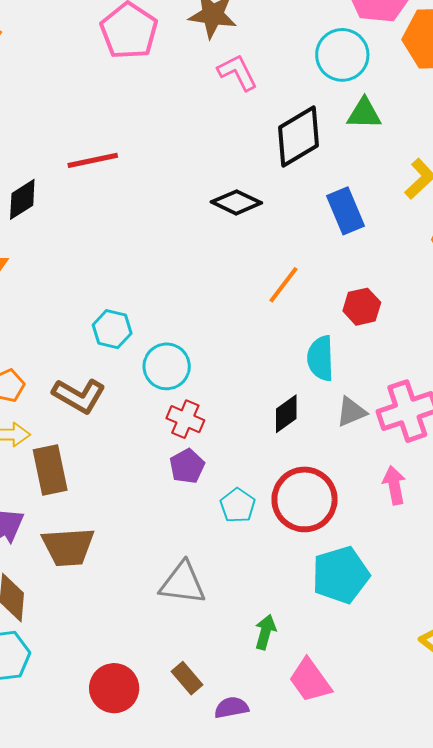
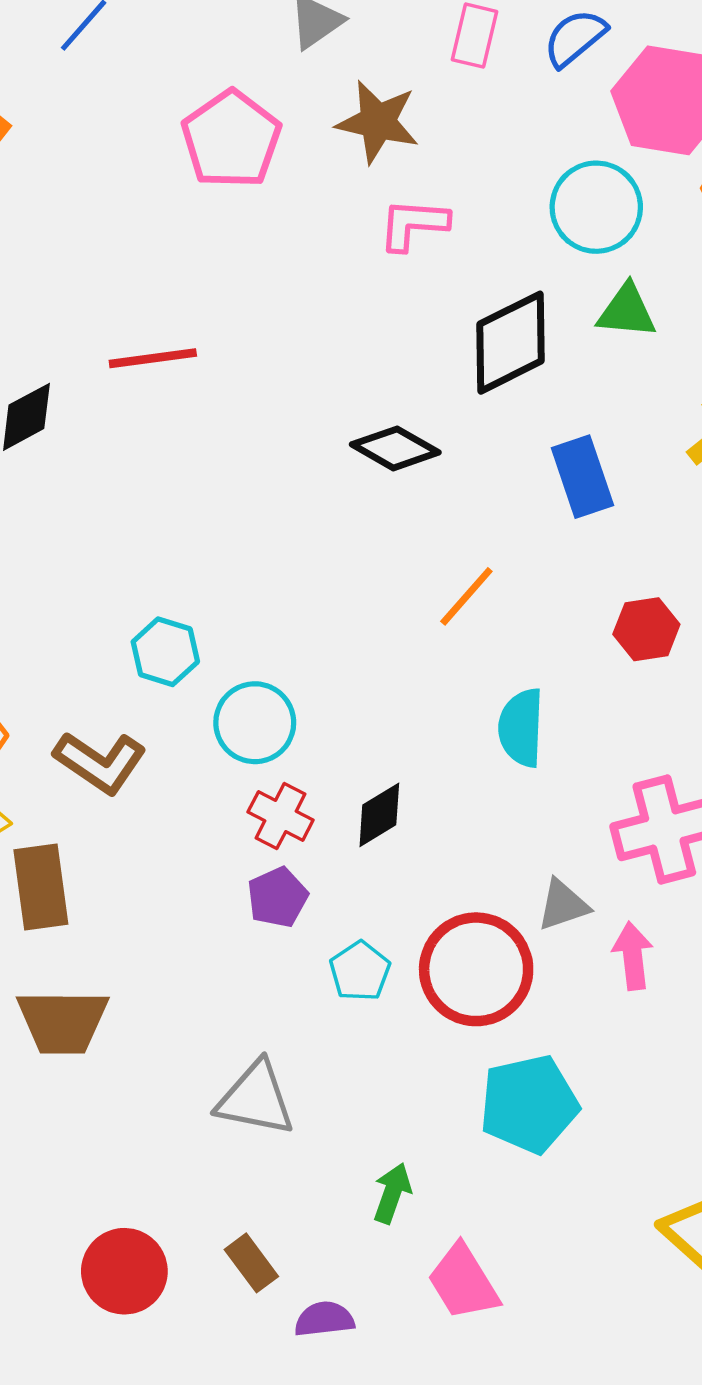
pink L-shape: (238, 72) -> (413, 224), turned -63
red hexagon: (362, 307) -> (646, 629), moved
gray triangle: (351, 412) -> (563, 905), moved
black diamond: (286, 414) -> (379, 815), moved

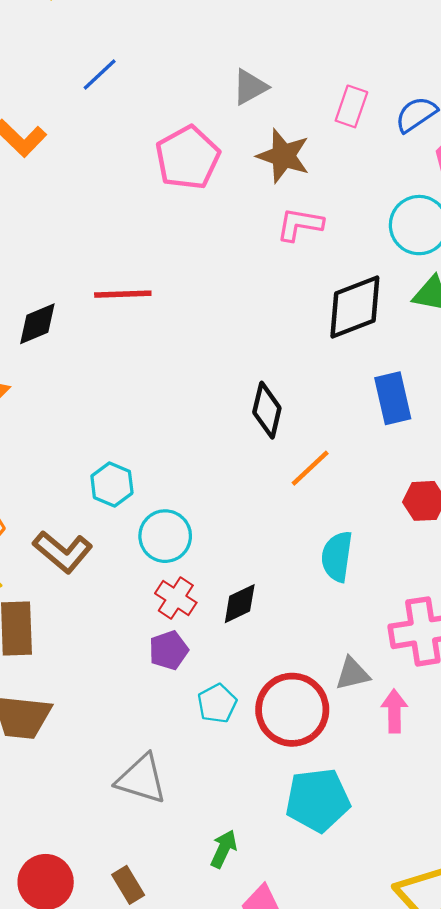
black diamond: (395, 448) -> (267, 410), moved, turned 68

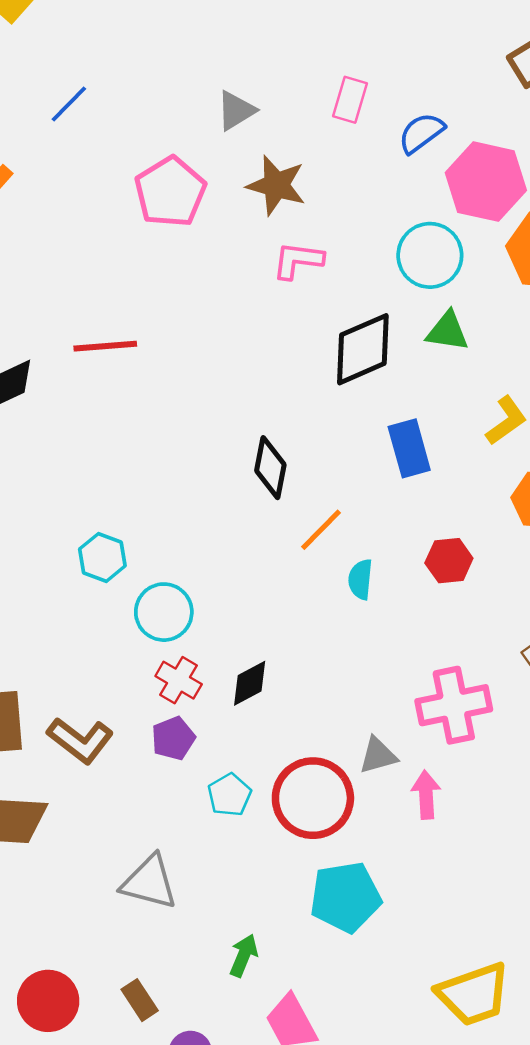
pink rectangle: (351, 106) -> (350, 100), moved
brown L-shape: (63, 552) -> (80, 740), moved
cyan semicircle: (337, 556) -> (360, 579), moved, size x0.7

